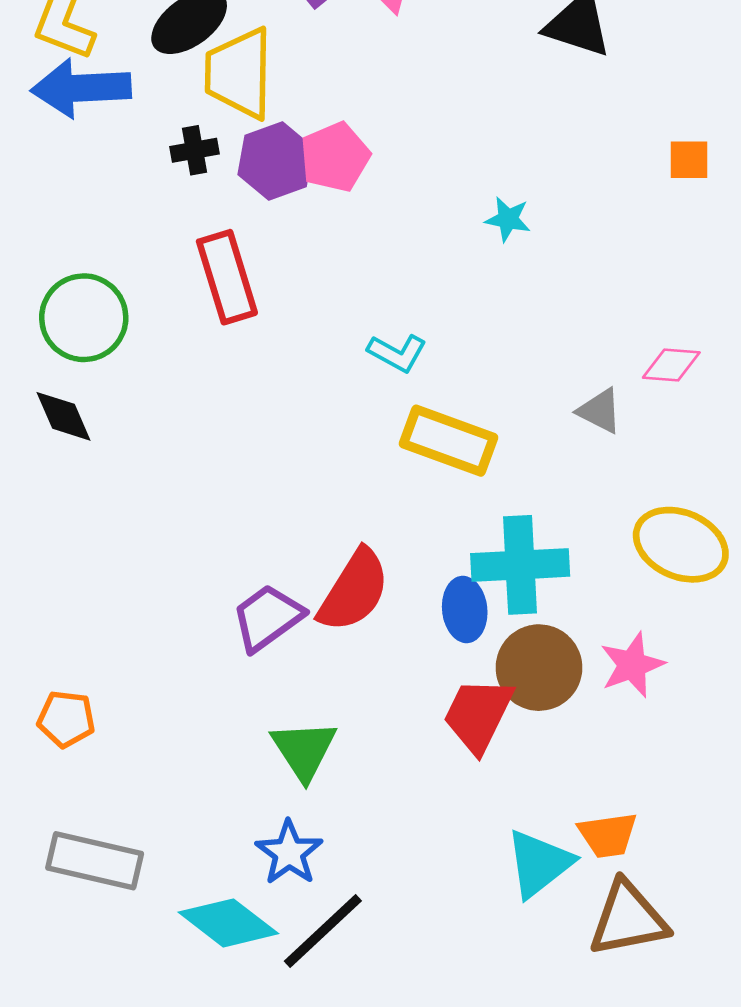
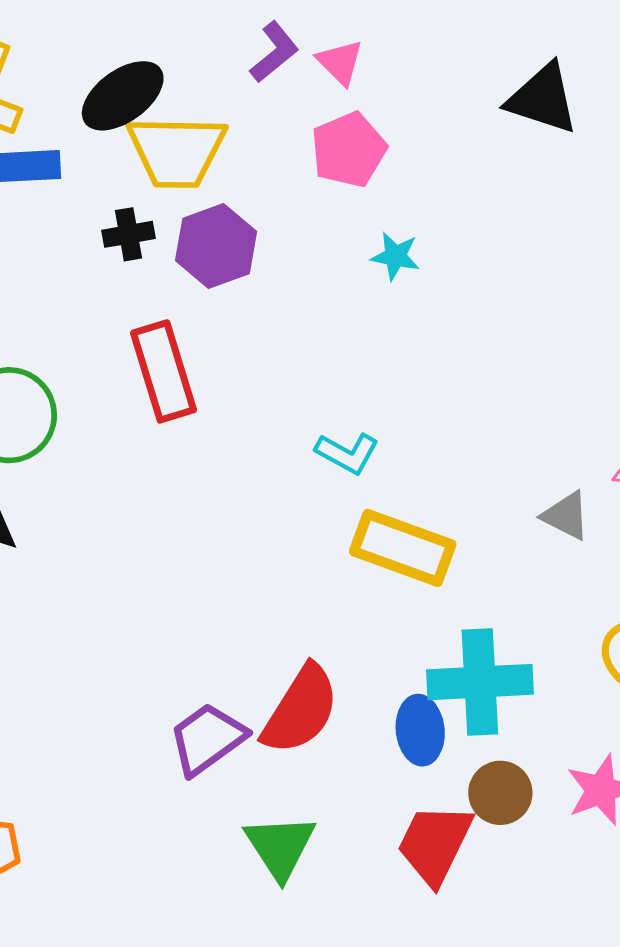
yellow trapezoid: (239, 73) -> (177, 151), turned -90
pink pentagon: (335, 157) -> (349, 150), moved
cyan star: (508, 219) -> (395, 256), moved
brown circle: (539, 668) -> (500, 793), size x0.7
green triangle: (304, 750) -> (280, 847), moved

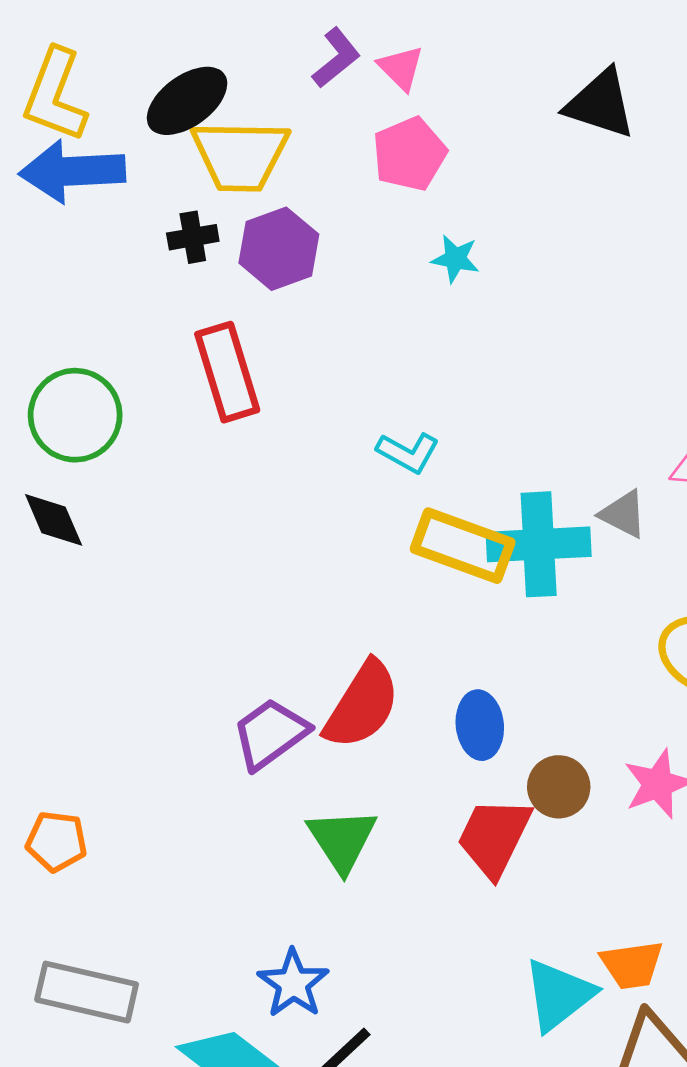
cyan cross: (480, 682) -> (539, 544), moved

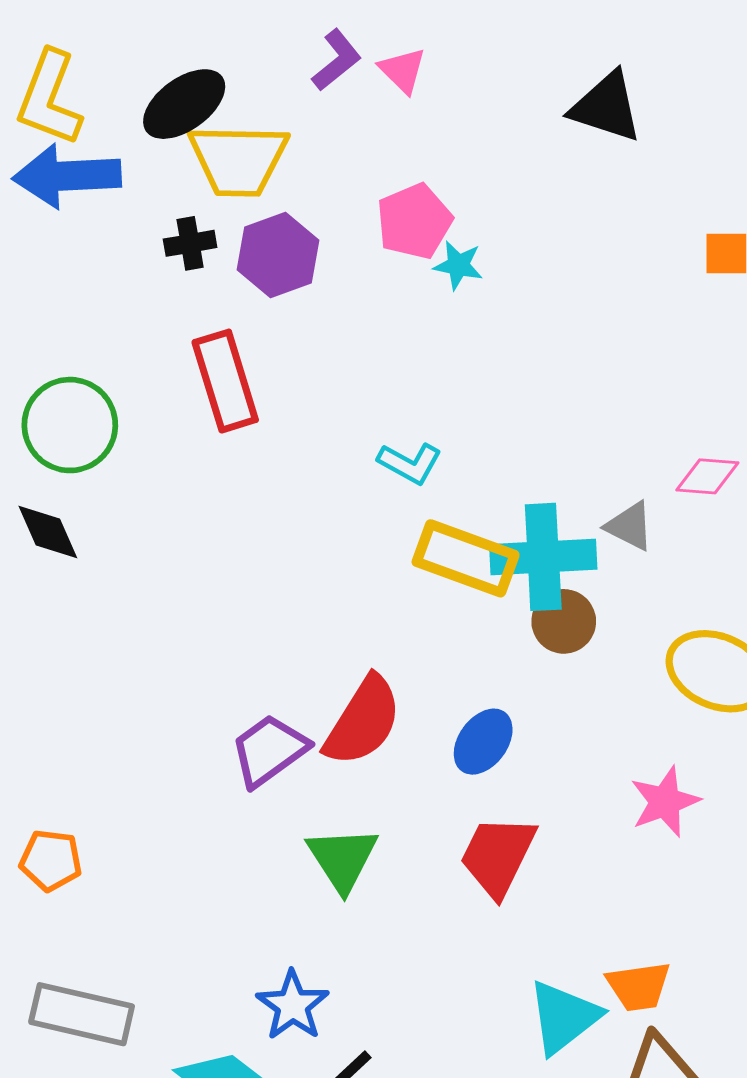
pink pentagon: (409, 154) -> (414, 221), moved
blue ellipse: (480, 725) -> (483, 742), turned 42
brown circle: (559, 787) -> (564, 621), moved

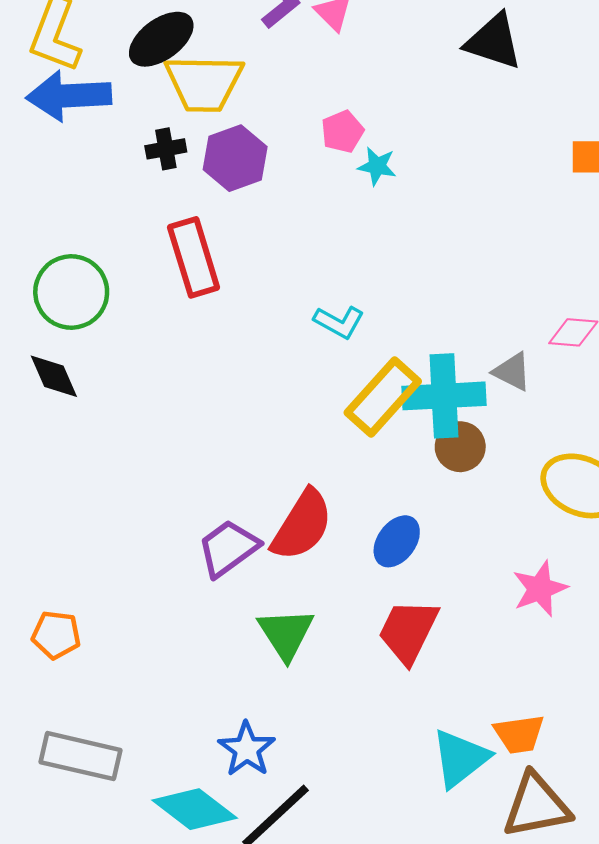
pink pentagon: (414, 221) -> (342, 132), size x0.7
yellow rectangle: (466, 558) -> (383, 397), turned -68

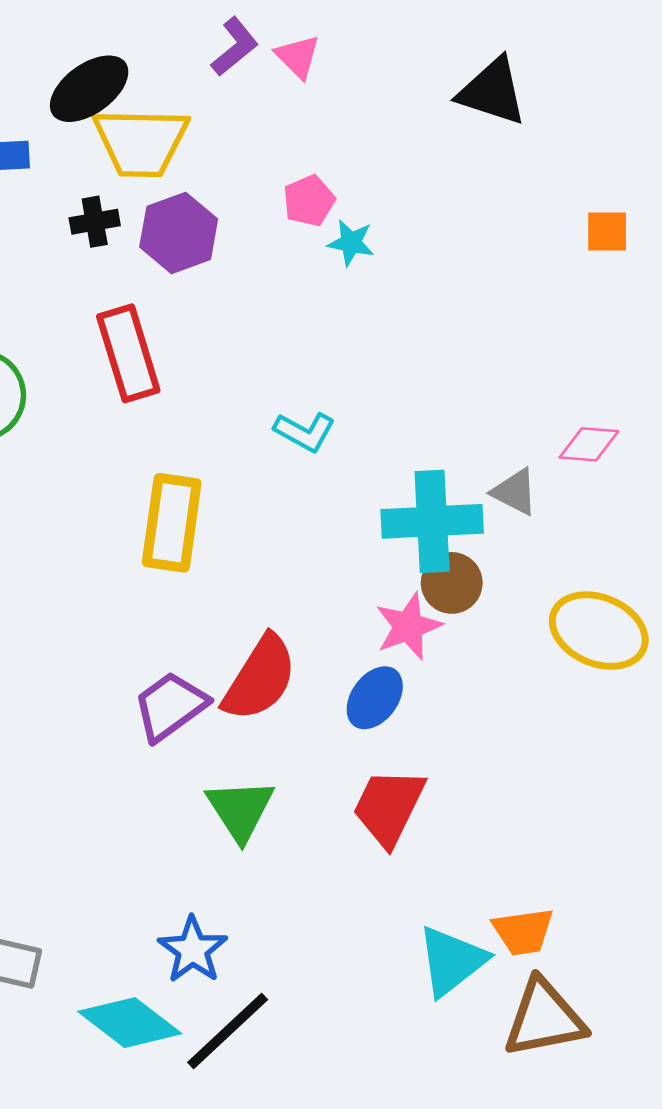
yellow rectangle: (383, 397) -> (172, 523), moved, turned -34
pink star: (540, 589) -> (408, 626), moved

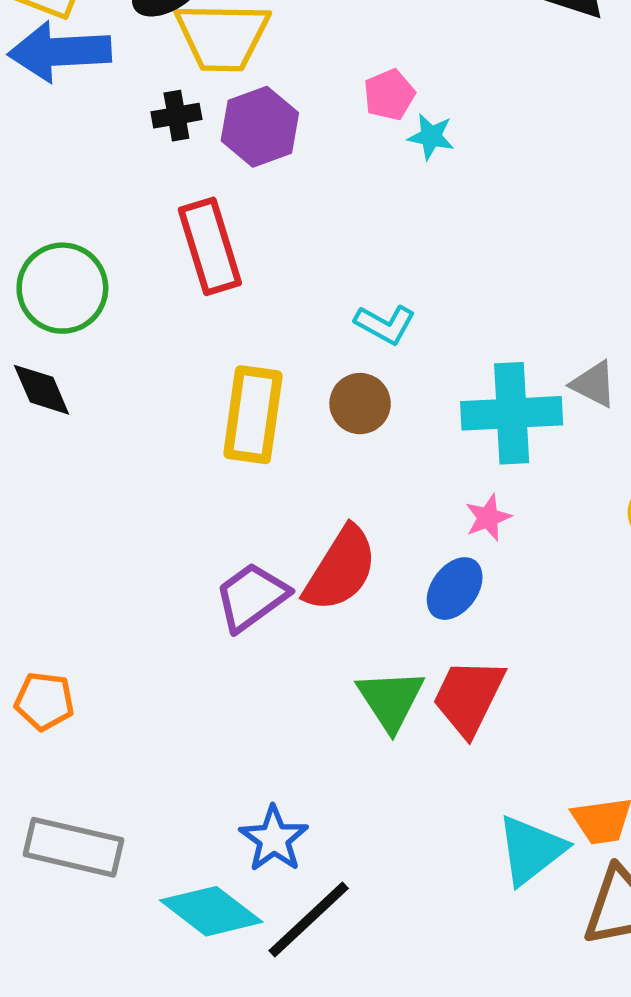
brown circle: (452, 583) -> (360, 404), moved
pink star: (408, 626) -> (488, 518), size x0.7
green triangle: (240, 810) -> (391, 700), moved

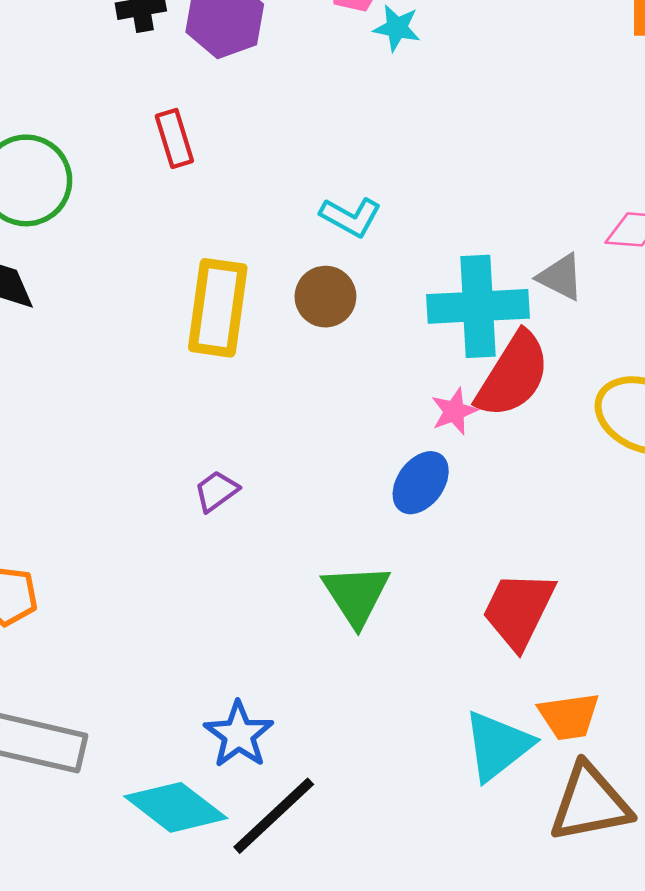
red rectangle: (210, 246) -> (174, 138), size x0.6
red semicircle: (341, 569) -> (513, 375), moved
purple trapezoid: (252, 597) -> (216, 491), size x0.6
red trapezoid: (469, 697) -> (519, 610), moved

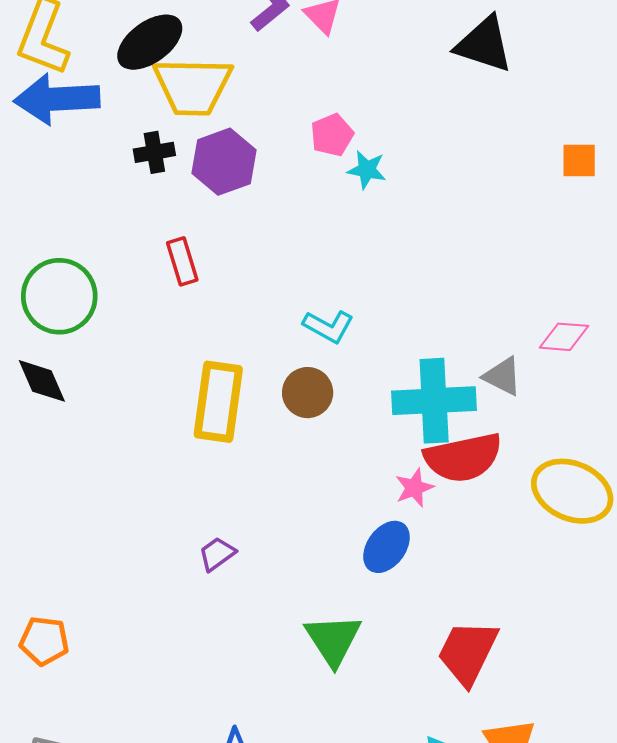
red semicircle: (513, 375) -> (463, 458), turned 46

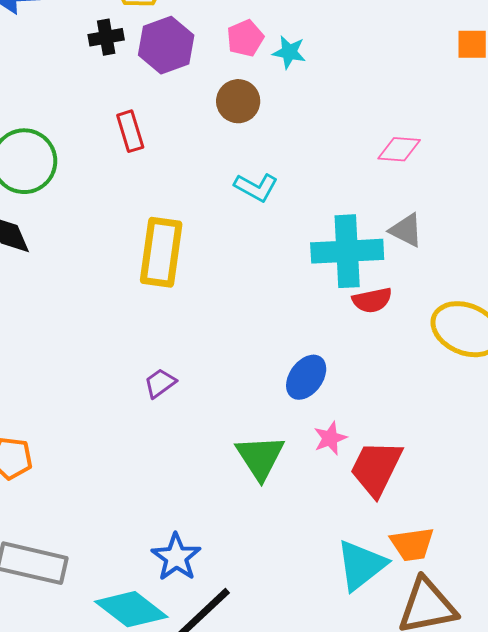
pink pentagon: (332, 135) -> (245, 38), moved
pink diamond: (564, 337) -> (399, 149), moved
brown circle: (308, 393) -> (238, 101), moved
red semicircle: (463, 458) -> (372, 300), size x0.6
pink star: (414, 488) -> (330, 438), moved

